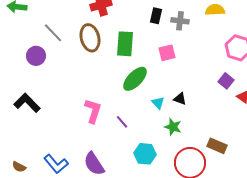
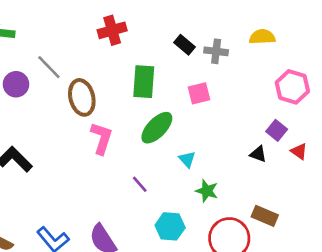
black rectangle: (156, 16) -> (184, 45), turned -63
brown ellipse: (90, 38) -> (82, 97), moved
purple circle: (36, 56) -> (16, 84), moved
black triangle: (180, 99) -> (258, 154), moved
pink L-shape: (93, 111) -> (102, 138), moved

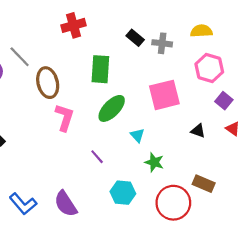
pink hexagon: (292, 87) -> (209, 68), moved
pink square: (199, 93) -> (164, 95), moved, size x1.6
purple square: (277, 130) -> (224, 101), moved

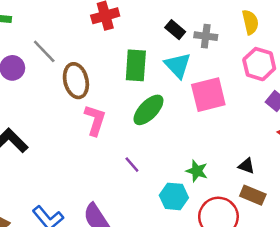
yellow semicircle: (201, 31) -> (250, 22), turned 80
black triangle: (198, 131) -> (246, 166), moved
cyan triangle: (137, 135) -> (178, 65), moved, size x1.6
cyan hexagon: (123, 193) -> (174, 196), moved

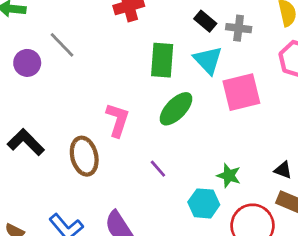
brown ellipse: (76, 81) -> (84, 156), moved

